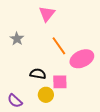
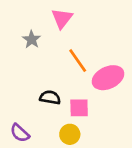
gray star: (17, 39) -> (32, 39), moved
yellow circle: (46, 95) -> (70, 134), moved

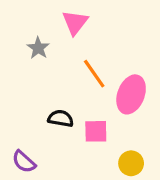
pink ellipse: (108, 78) -> (131, 94), turned -44
yellow circle: (70, 134) -> (131, 163), moved

